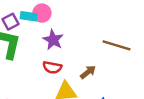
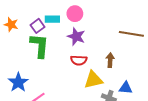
pink circle: (42, 13) -> (75, 14), moved
brown arrow: (88, 72) -> (110, 60), turned -40

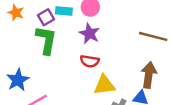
brown arrow: (110, 60) -> (149, 75), moved, size x1.5

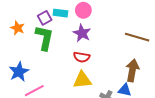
orange star: (16, 13) -> (18, 28), moved
yellow triangle: (104, 85) -> (82, 80), moved

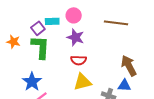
brown line: (137, 37) -> (116, 23), moved
brown arrow: (132, 70) -> (129, 66), turned -30
blue star: (19, 72) -> (32, 82), moved

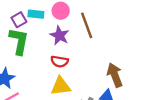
brown line: (116, 23) -> (87, 25), moved, turned 55

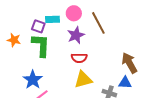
purple square: (19, 20) -> (38, 26), turned -32
purple star: (60, 36) -> (76, 35), turned 30

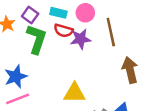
purple square: (38, 26) -> (30, 15), moved
red semicircle: (79, 58) -> (63, 31), moved
brown arrow: (129, 63) -> (130, 70), moved

